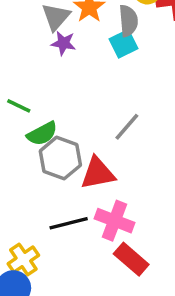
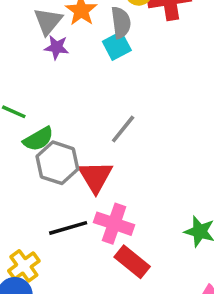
red triangle: (98, 173) -> (95, 177), turned -48

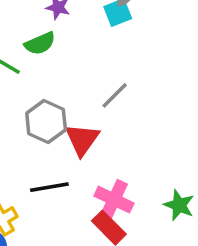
green semicircle: (38, 139) -> (40, 43), moved
pink cross: (114, 224) -> (114, 200), moved

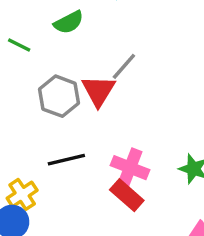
green semicircle: (40, 43) -> (69, 22), moved
red triangle: (82, 139) -> (98, 91), moved

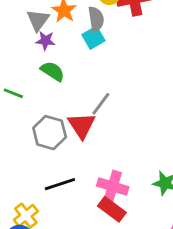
green semicircle: (69, 22) -> (53, 71), turned -115

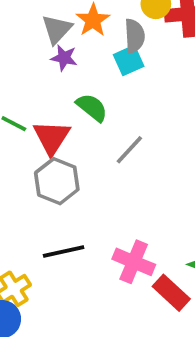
green semicircle: (53, 71) -> (92, 107), moved
red triangle: (82, 125) -> (52, 137), moved
red rectangle: (112, 209) -> (171, 293), moved

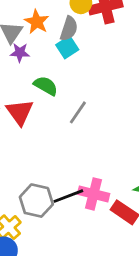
gray semicircle: (135, 36) -> (69, 29), turned 30
gray hexagon: (57, 181) -> (36, 201), moved
black line: (64, 251) -> (68, 196), moved

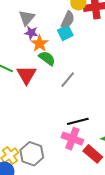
orange star: (37, 22) -> (40, 43), moved
black line: (68, 196) -> (78, 121), moved
gray hexagon: (36, 201) -> (32, 154), moved

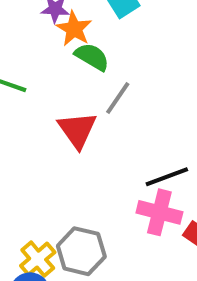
red triangle: (26, 75) -> (77, 130), moved
gray line: (68, 80) -> (118, 98), moved

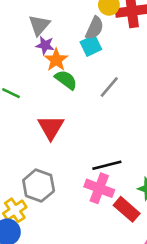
gray line: (118, 98) -> (109, 87), moved
gray hexagon: (81, 251) -> (39, 186), moved

